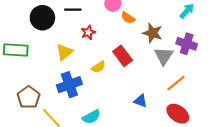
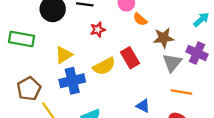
brown star: (153, 33) -> (164, 38), turned -30
yellow triangle: (64, 52) -> (64, 55), moved
yellow semicircle: (99, 67) -> (104, 66), size x1.5
orange line: (176, 83) -> (181, 92), turned 42

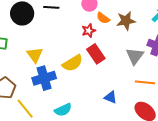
red star: (98, 30) -> (89, 31), moved
brown star: (164, 38) -> (126, 21), moved
yellow triangle: (64, 55) -> (35, 55), turned -30

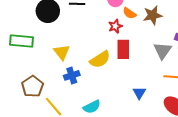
red rectangle: (96, 54) -> (123, 49), turned 36
blue cross: (44, 78) -> (72, 75), size x0.7
blue triangle: (111, 97) -> (139, 93), turned 40

